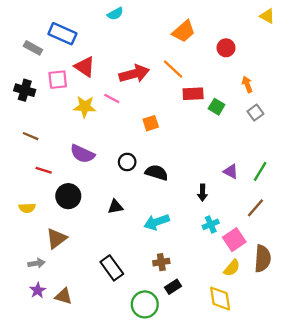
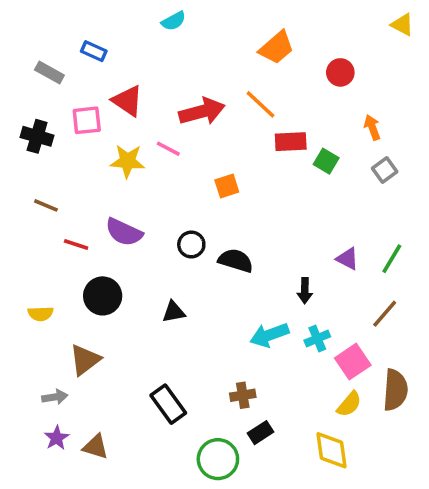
blue rectangle: (62, 34) -> (94, 51), size x0.6
red line: (44, 170) -> (76, 244), moved
cyan arrow: (157, 222) -> (269, 335), moved

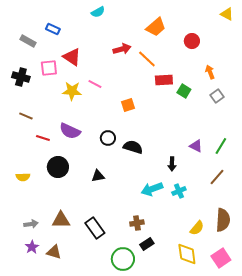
red arrow: (202, 111) -> (122, 49), moved, size x0.7
brown triangle: (85, 360) -> (61, 220), moved, turned 36
pink square: (353, 362) -> (221, 258), moved

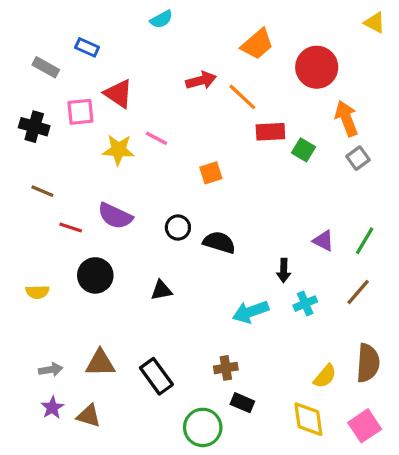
red circle: (192, 41) -> (317, 67), size x1.6
orange arrow: (210, 72) -> (346, 118), size x1.5
cyan cross: (179, 191) -> (305, 304), moved
black rectangle: (147, 244) -> (242, 403), turned 56

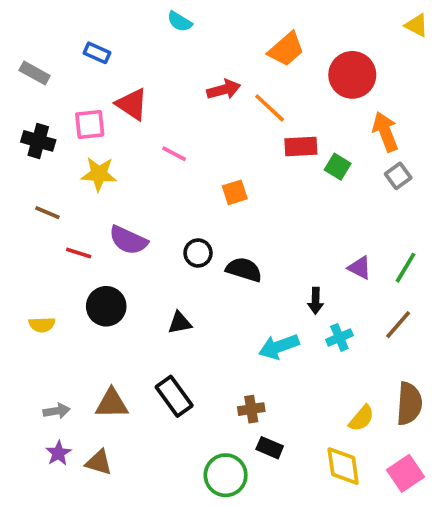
cyan semicircle: (161, 19) -> (180, 22), turned 60
gray rectangle: (46, 67) -> (35, 73), moved
yellow star: (118, 150) -> (99, 174), moved
black rectangle: (156, 376) -> (174, 396), moved

